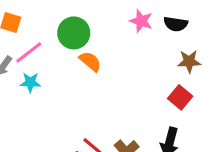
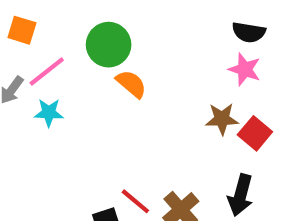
pink star: (141, 21) -> (245, 69), moved
brown star: (189, 61) -> (222, 119), moved

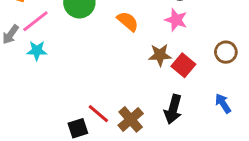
orange semicircle: (131, 84) -> (128, 21), moved

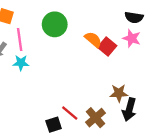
pink line: (35, 21) -> (20, 40), turned -60
brown star: (160, 55) -> (119, 93), moved
red square: (183, 65) -> (107, 47), moved

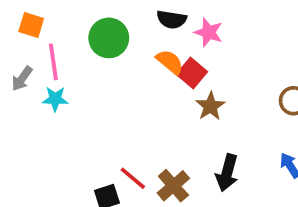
black semicircle: (134, 17) -> (172, 19), moved
pink star: (132, 38) -> (209, 32), moved
brown star: (119, 93) -> (210, 106), moved, turned -30

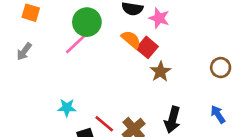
pink line: (53, 62) -> (76, 43), moved, turned 55
cyan star: (55, 99) -> (67, 108), moved

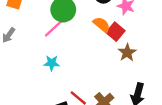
cyan star: (67, 108) -> (52, 63), moved

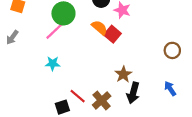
brown star: (127, 53) -> (123, 74), moved

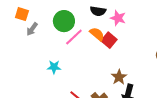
pink line: (55, 31) -> (74, 37), moved
gray arrow: (12, 37) -> (32, 29), moved

